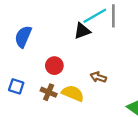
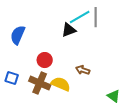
brown cross: (49, 92) -> (40, 83), size x1.5

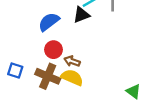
blue semicircle: (18, 35) -> (49, 22), moved, turned 30
brown arrow: (83, 70) -> (72, 61), moved

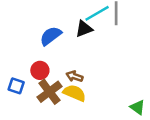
red circle: (54, 50) -> (40, 70), moved
brown cross: (48, 76) -> (49, 92), turned 30

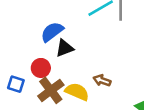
black triangle: (84, 29) -> (65, 48), moved
brown arrow: (74, 76) -> (102, 80), moved

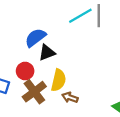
brown arrow: (102, 80) -> (70, 97), moved
yellow semicircle: (77, 92) -> (58, 80), moved, turned 80

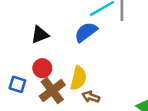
blue semicircle: (35, 38) -> (86, 32), moved
black triangle: (47, 53) -> (40, 35), moved

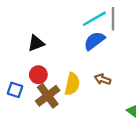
blue semicircle: (86, 32) -> (94, 41), moved
brown arrow: (91, 97) -> (103, 79), moved

